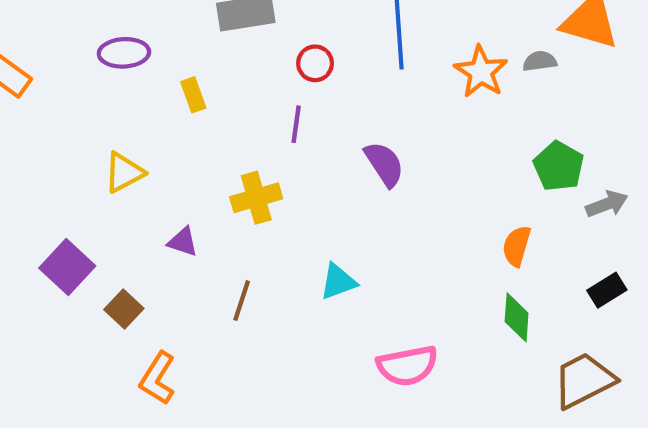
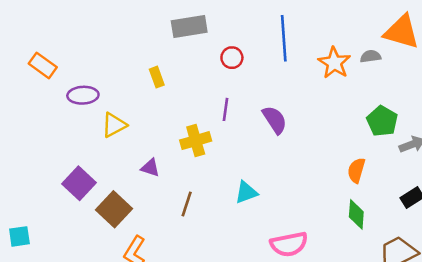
purple ellipse: (124, 53) -> (83, 95), moved
purple line: (296, 124) -> (225, 109), moved
brown square: (124, 309) -> (114, 209), size x1.5

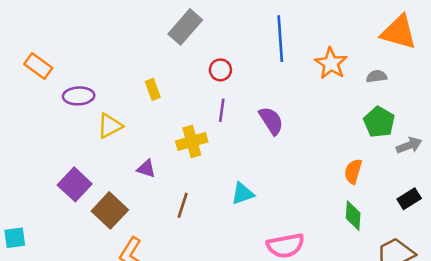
gray rectangle: (189, 27) -> (185, 27), turned -40
gray semicircle: (371, 56) -> (377, 76), moved
red circle: (232, 58) -> (220, 70), moved
yellow rectangle: (157, 77) -> (153, 89), moved

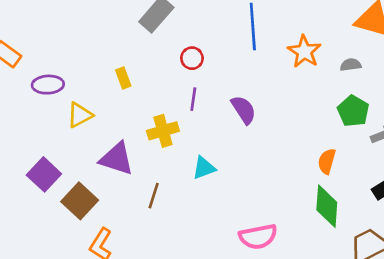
purple triangle: (146, 169) -> (117, 159), size x1.8
cyan triangle: (243, 194) -> (204, 168), moved
green diamond: (353, 216) -> (327, 206), size x1.4

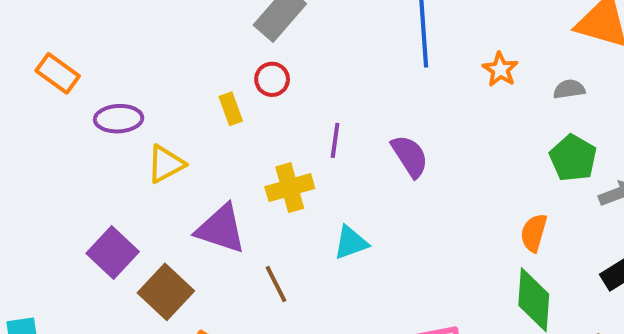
orange star: (304, 52) -> (500, 69), size x0.7
red circle: (192, 58) -> (272, 79), moved
brown line: (154, 196) -> (276, 284), turned -45

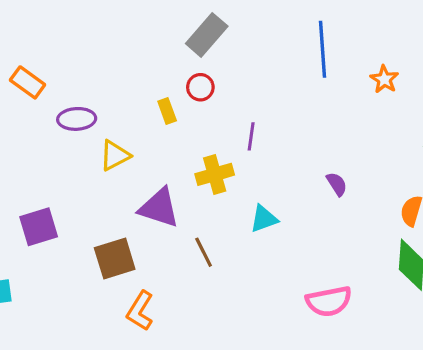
purple semicircle: (410, 156) -> (337, 184), moved, size x0.7
purple square: (113, 252) -> (39, 227), moved, turned 30
brown square: (166, 292) -> (115, 258), turned 30

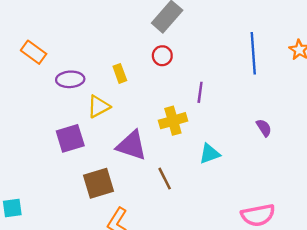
blue line: (322, 49) -> (253, 53), moved
yellow rectangle: (167, 111) -> (120, 73), moved
purple square: (39, 227) -> (70, 138), moved

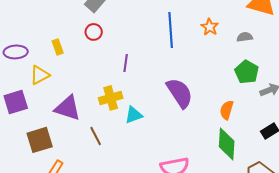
yellow cross: (173, 121) -> (111, 98), moved
purple semicircle: (264, 128) -> (180, 93), size x2.0

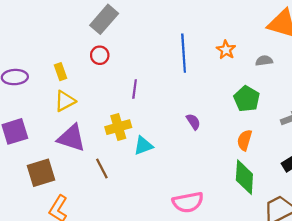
green pentagon: (247, 72) -> (247, 99), moved
yellow triangle: (40, 75) -> (65, 101), moved
purple semicircle: (180, 93) -> (193, 122), size x0.5

